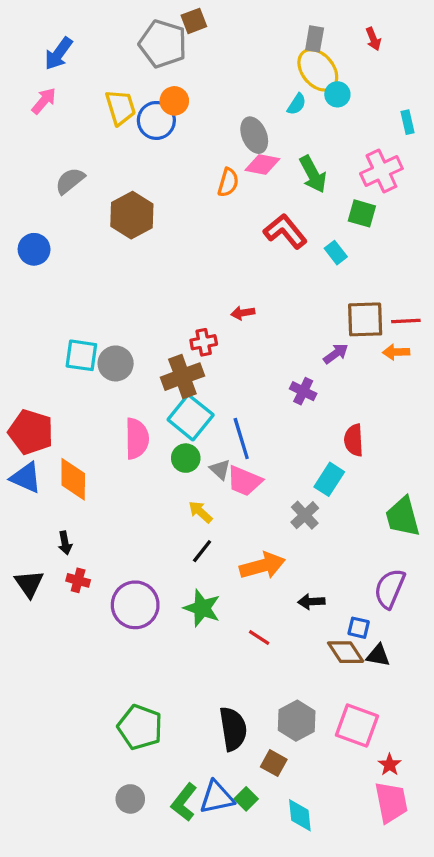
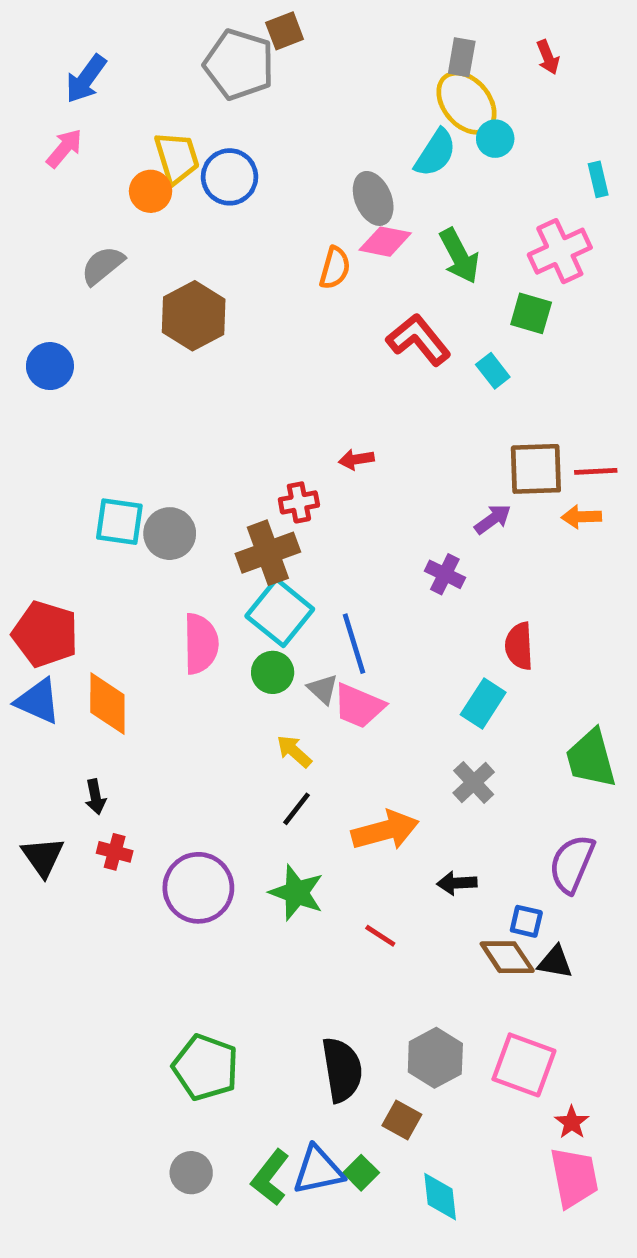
orange circle: (174, 101) -> (151, 191), moved
cyan semicircle: (297, 104) -> (435, 153), size x1.5
gray cross: (305, 515) -> (474, 783), moved

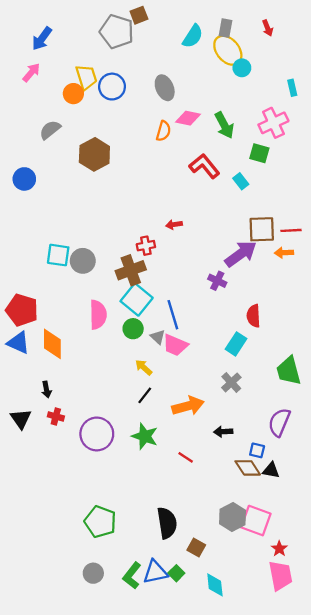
cyan semicircle: (435, 153) -> (193, 36), moved
gray ellipse: (373, 198) -> (165, 88), moved
purple arrow: (493, 519) -> (241, 254), size x1.8
gray hexagon: (435, 1058) -> (232, 517), moved

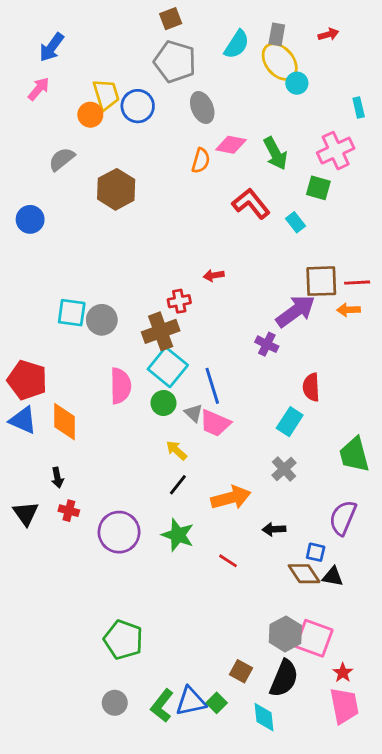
red arrow: (268, 28) -> (328, 34), turned -84
gray pentagon: (117, 32) -> (175, 62), moved
black semicircle: (167, 523) -> (284, 678), moved, turned 32

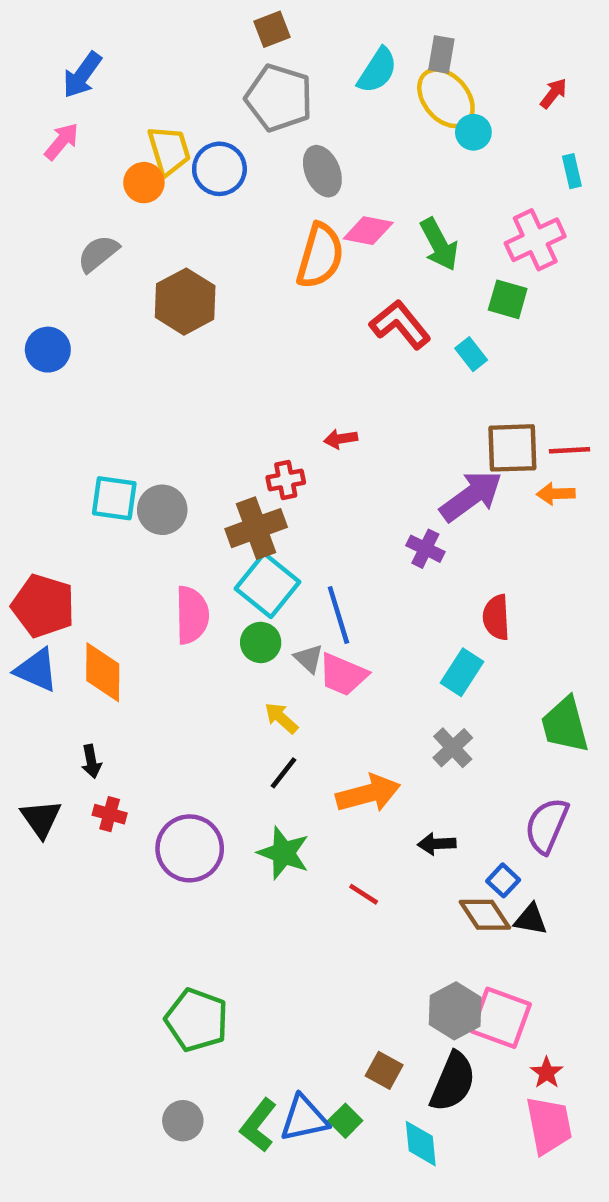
red arrow: (328, 34) -> (553, 93), moved, turned -36
orange semicircle: (201, 161) -> (320, 256), size x1.6
blue square: (316, 552) -> (503, 880), turned 30

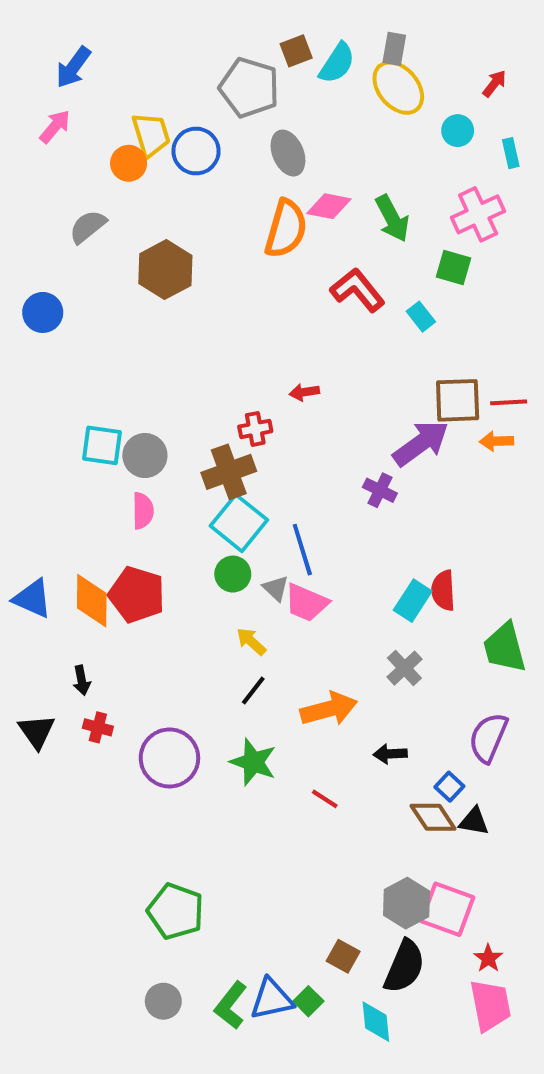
brown square: (272, 29) -> (296, 51), moved
cyan circle: (473, 132) -> (458, 131), moved
red pentagon: (43, 606) -> (137, 594), moved
pink semicircle: (192, 615) -> (143, 511), moved, size x0.7
red semicircle: (496, 617) -> (443, 590), moved

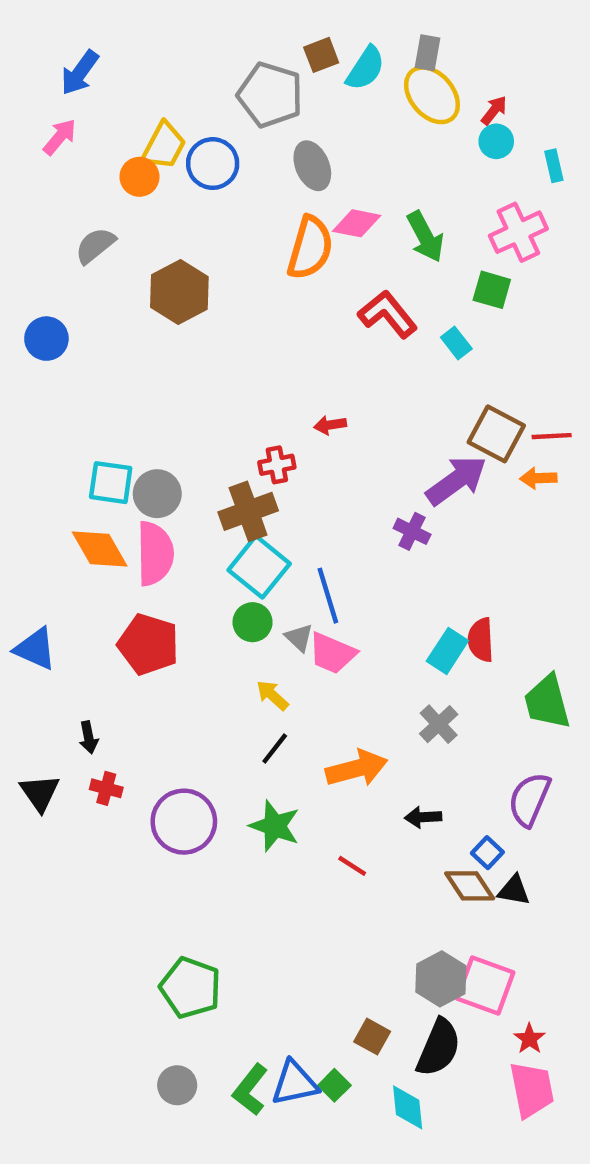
red arrow: (494, 84) -> (494, 110), moved
yellow trapezoid: (151, 135) -> (164, 146), turned 45
brown square: (458, 400) -> (496, 434), turned 30
pink semicircle: (143, 511) -> (155, 553), size x1.6
orange diamond: (92, 601) -> (100, 549), moved, turned -30

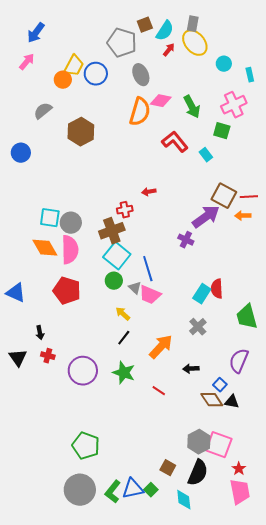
red arrow: (494, 110) -> (169, 50), moved
orange arrow: (357, 768) -> (161, 347), turned -32
gray circle: (177, 1085) -> (80, 490), size x1.8

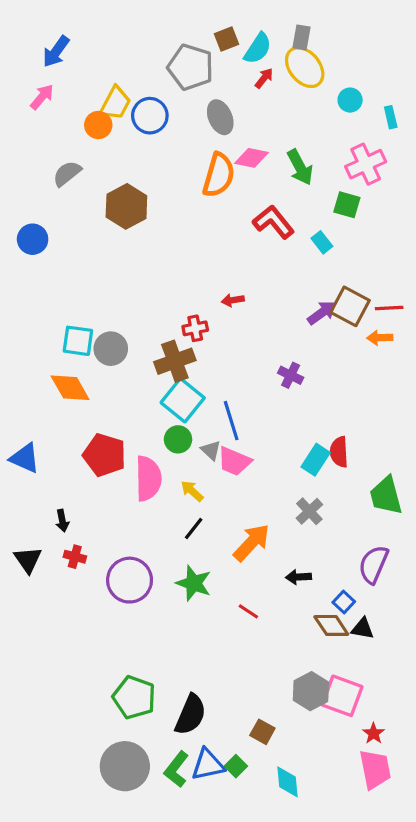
purple arrow: (206, 217) -> (322, 313), moved, size x0.7
pink semicircle: (70, 250) -> (148, 478), moved
black semicircle: (198, 473) -> (191, 715), moved

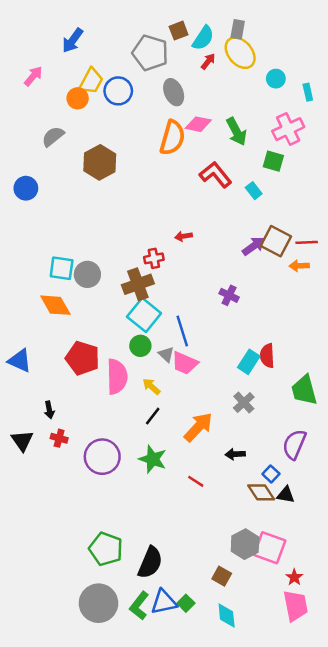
blue arrow: (56, 52) -> (73, 40), moved
brown square: (262, 732) -> (222, 576), moved

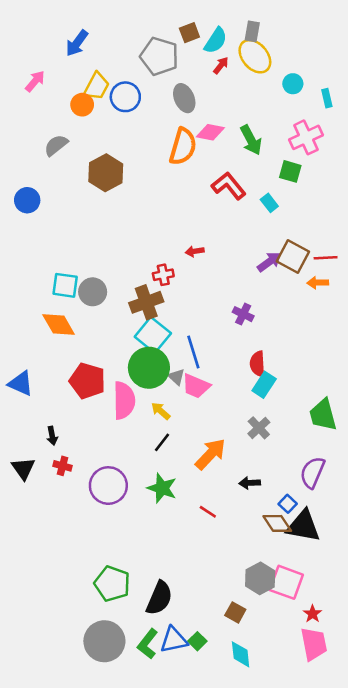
green circle: (140, 346) -> (149, 368), size x1.8
red semicircle: (267, 356) -> (258, 364), moved
black triangle: (286, 495) -> (303, 526), size x1.8

